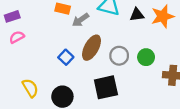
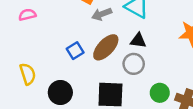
black triangle: (137, 15) -> (138, 41), moved
green circle: (146, 57) -> (160, 93), moved

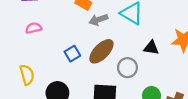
pink semicircle: (27, 15) -> (34, 28), moved
black triangle: (138, 41) -> (151, 48), moved

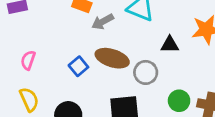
pink semicircle: (34, 28) -> (28, 60), moved, turned -49
brown ellipse: (101, 51) -> (112, 58), turned 72

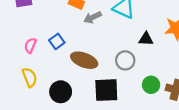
brown ellipse: (112, 58) -> (84, 60), moved
blue square: (78, 66) -> (57, 41), moved

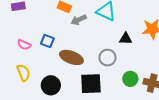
blue square: (57, 41) -> (47, 41), turned -32
pink semicircle: (30, 45) -> (24, 45), turned -88

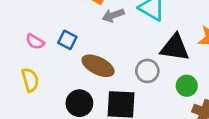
black triangle: (126, 39) -> (175, 48), size x1.6
green circle: (130, 79) -> (187, 86), moved
black circle: (51, 85) -> (79, 103), moved

